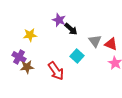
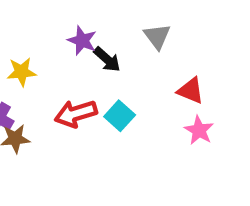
gray triangle: (95, 41) -> (157, 36), moved
red arrow: (56, 71) -> (76, 114), moved, turned 108

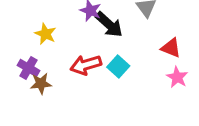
black arrow: (107, 59) -> (109, 25), size x1.4
yellow star: (22, 72) -> (45, 34), turned 30

